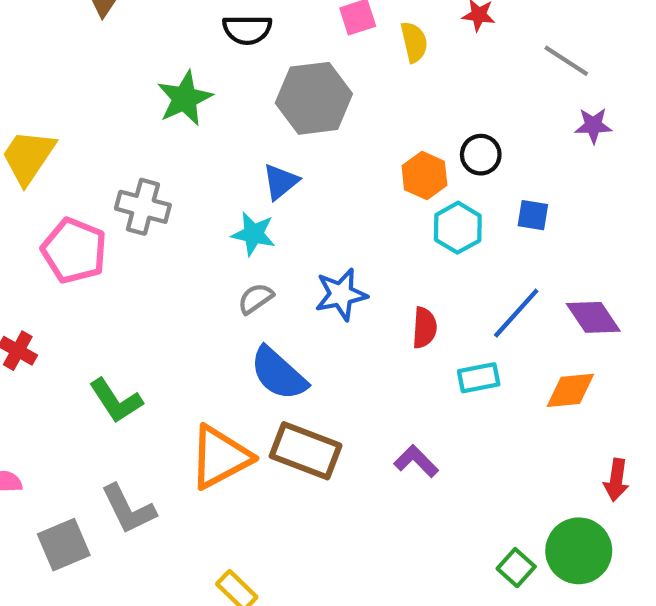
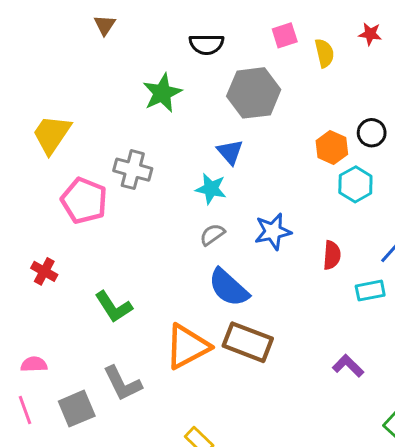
blue triangle: (281, 182) -> (230, 152), turned -32
purple L-shape: (416, 461) -> (348, 366), moved

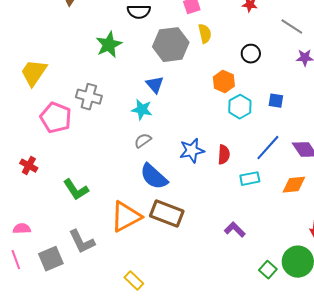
yellow semicircle: (324, 53) -> (205, 34), moved
black circle: (372, 133) -> (251, 54), moved
blue star: (273, 232) -> (192, 151), moved

